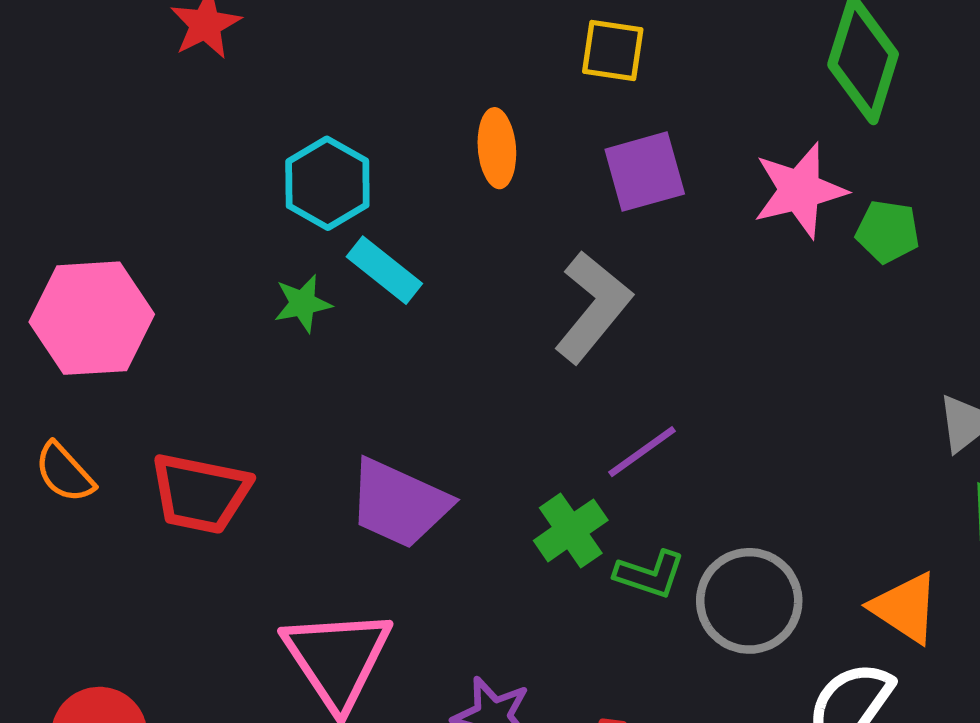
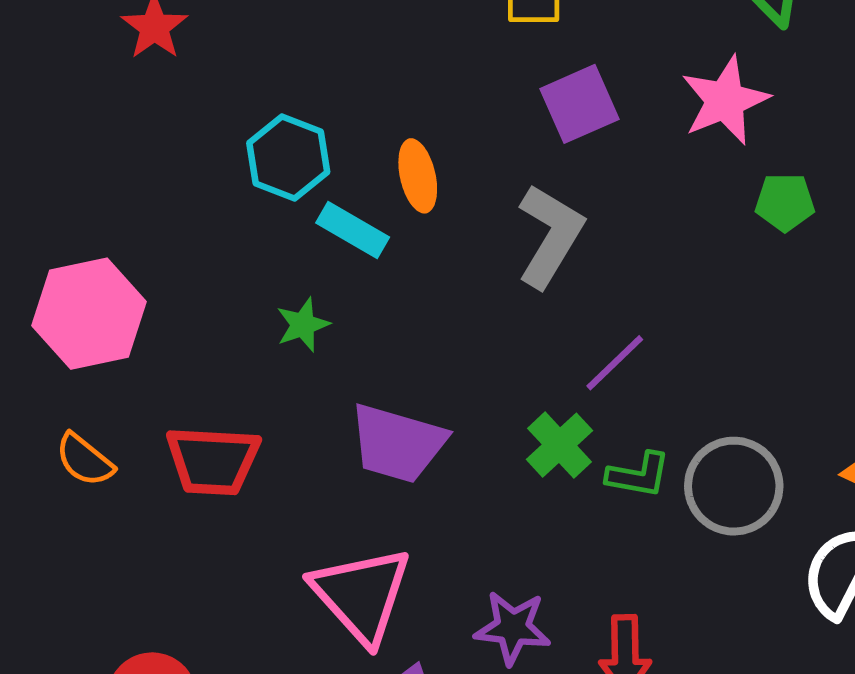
orange ellipse: (497, 148) -> (418, 176), moved
green pentagon: (888, 232) -> (785, 202), moved
green star: (303, 303) -> (303, 325), moved

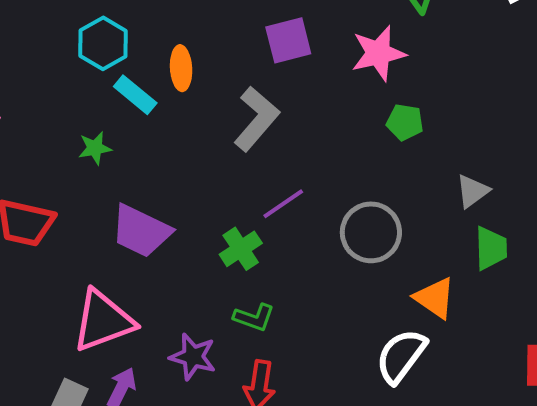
green L-shape: (638, 475) -> (254, 317), moved
gray circle: (734, 486) -> (371, 232), moved
pink triangle: (361, 595) -> (103, 321), turned 42

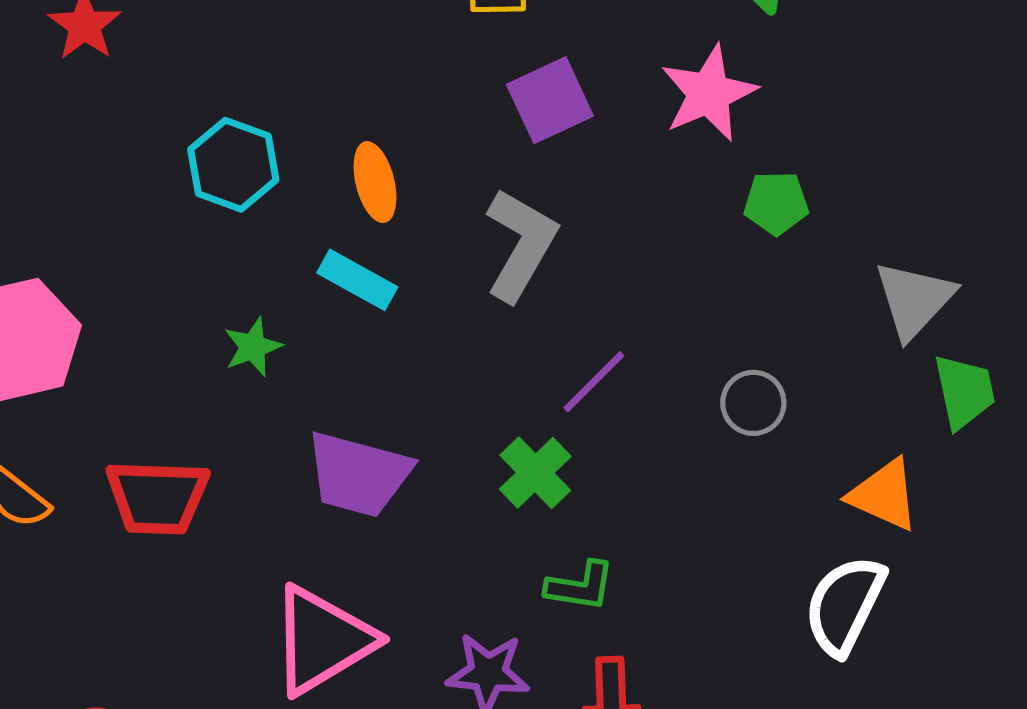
cyan rectangle: (135, 95) -> (357, 280), moved
gray triangle: (472, 191) -> (914, 300), size x1.4
gray circle: (371, 232) -> (753, 403), size x0.6

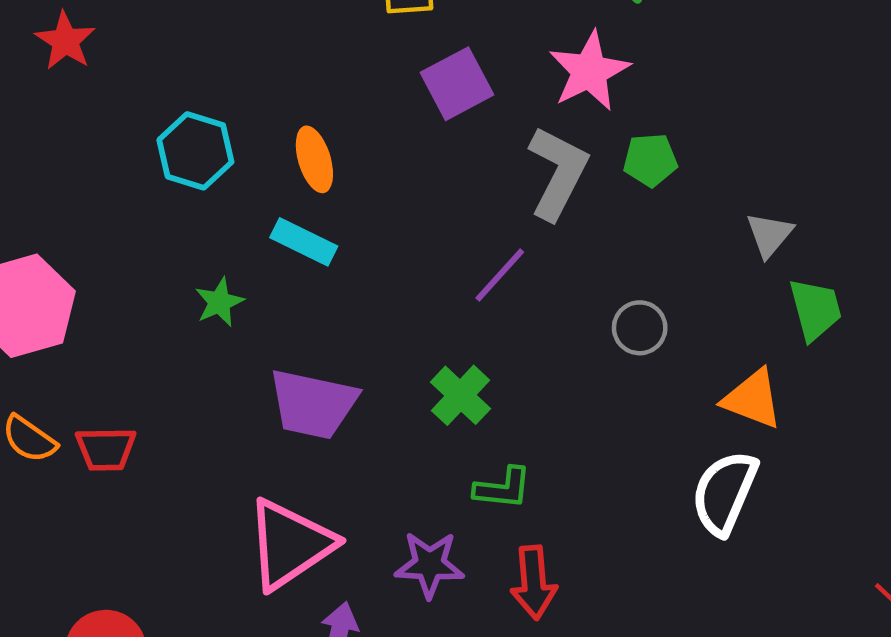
gray L-shape: (521, 245) -> (558, 173), moved
gray triangle: (914, 300) -> (770, 235), size x0.7
purple line: (594, 382) -> (500, 275), moved
red trapezoid: (157, 497) -> (106, 449), moved, size x0.7

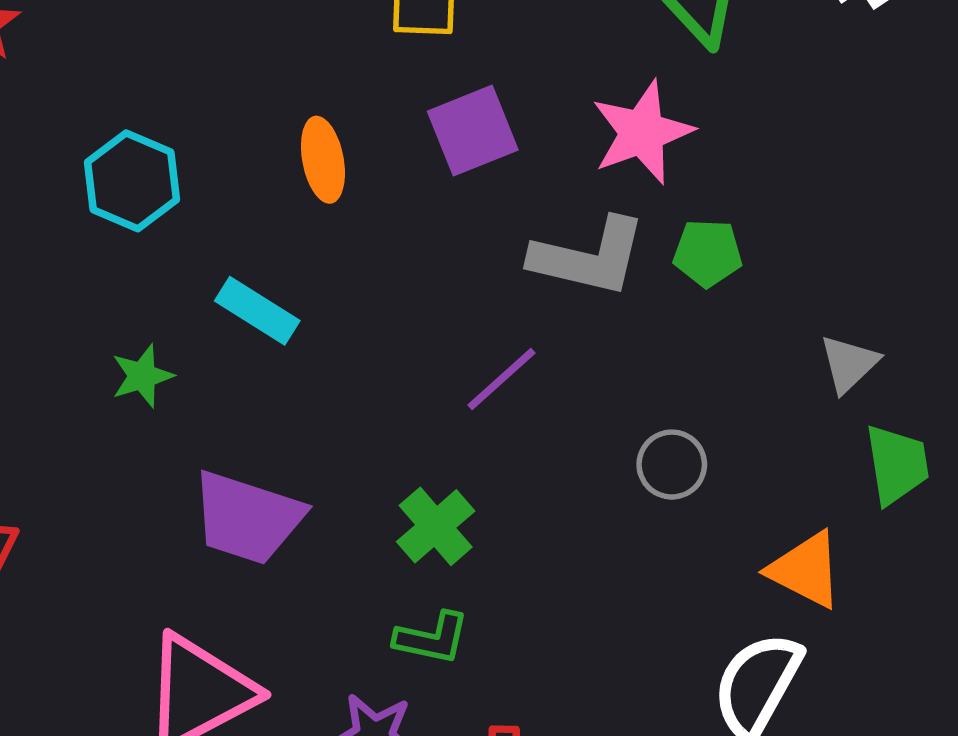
orange ellipse: (314, 159) -> (323, 160), moved
gray L-shape: (558, 173) -> (589, 257), turned 70
green L-shape: (503, 488) -> (432, 638), moved

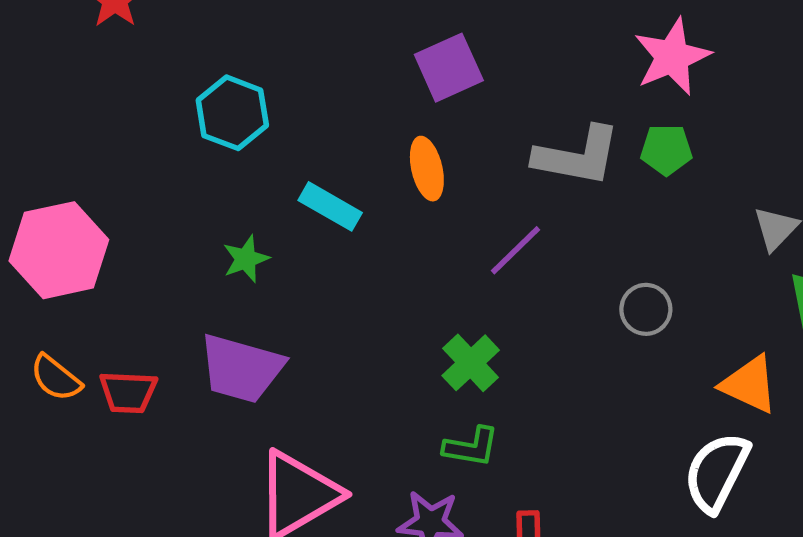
purple square: (473, 131) -> (449, 68), moved
pink star: (642, 132) -> (672, 57), moved
orange ellipse: (323, 160) -> (427, 169), moved
purple trapezoid: (247, 518) -> (241, 368), moved

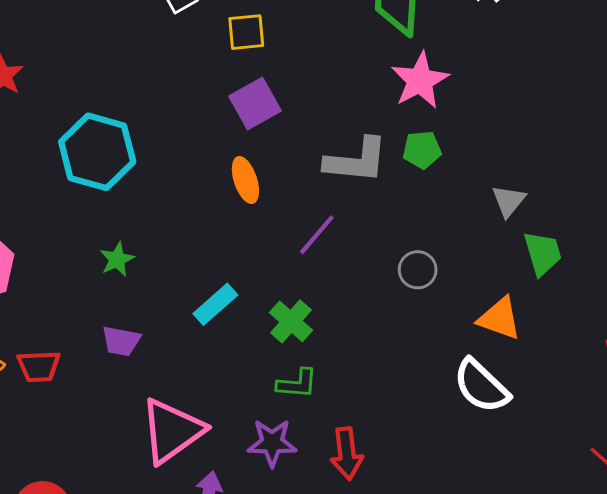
cyan hexagon: (232, 113) -> (97, 152), size x1.4
cyan rectangle: (330, 206) -> (215, 304), moved, turned -66
purple trapezoid: (241, 368) -> (121, 341), size x0.6
white semicircle: (717, 472) -> (481, 386), turned -68

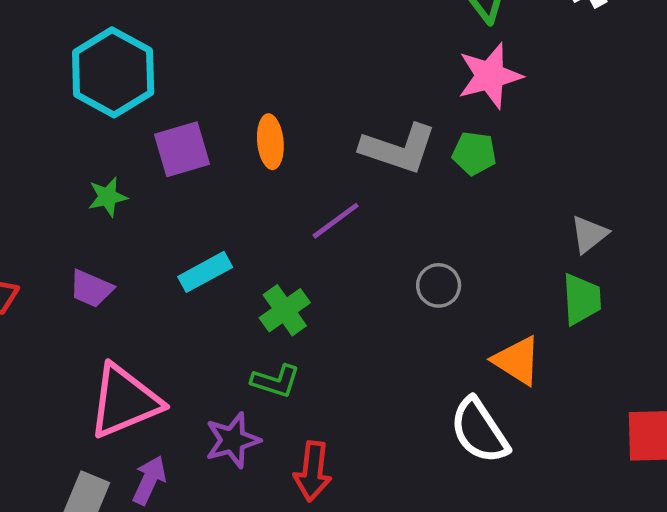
purple square: (255, 103) -> (182, 149), moved
gray triangle: (509, 201) -> (589, 234), moved
purple star: (272, 443) -> (233, 440), turned -30

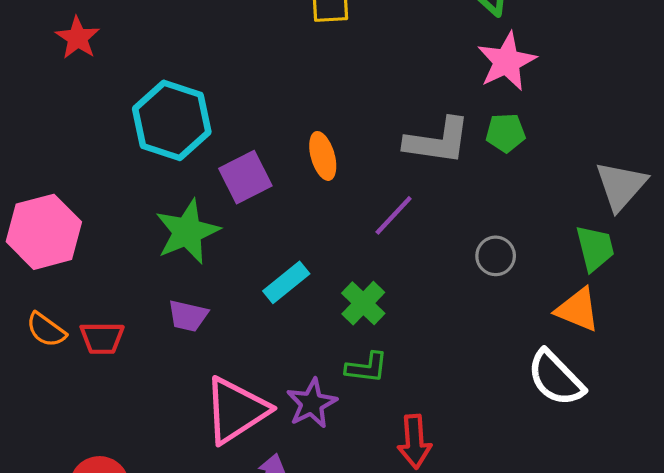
green star: (108, 197) -> (187, 232), size x1.8
gray triangle: (589, 234) -> (621, 186), size x1.5
green trapezoid: (582, 299) -> (595, 248), moved
purple star: (233, 440) -> (312, 403), moved

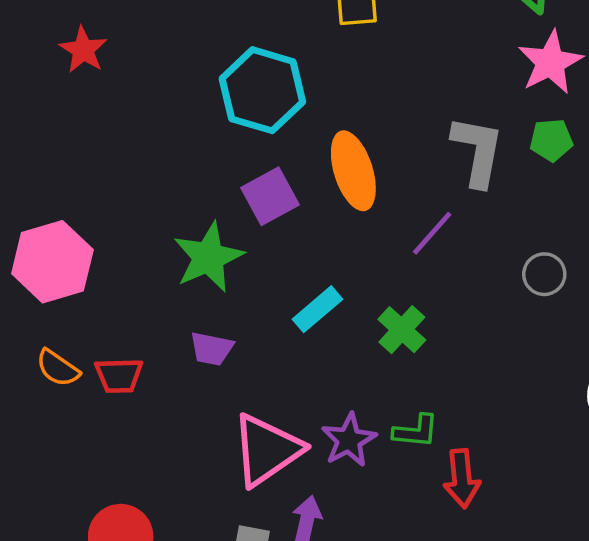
cyan hexagon: (172, 120) -> (262, 90), moved
gray L-shape: (437, 141) -> (478, 151), turned -86
orange ellipse: (323, 156) -> (353, 171), size x1.5
green L-shape: (367, 368) -> (416, 431), moved

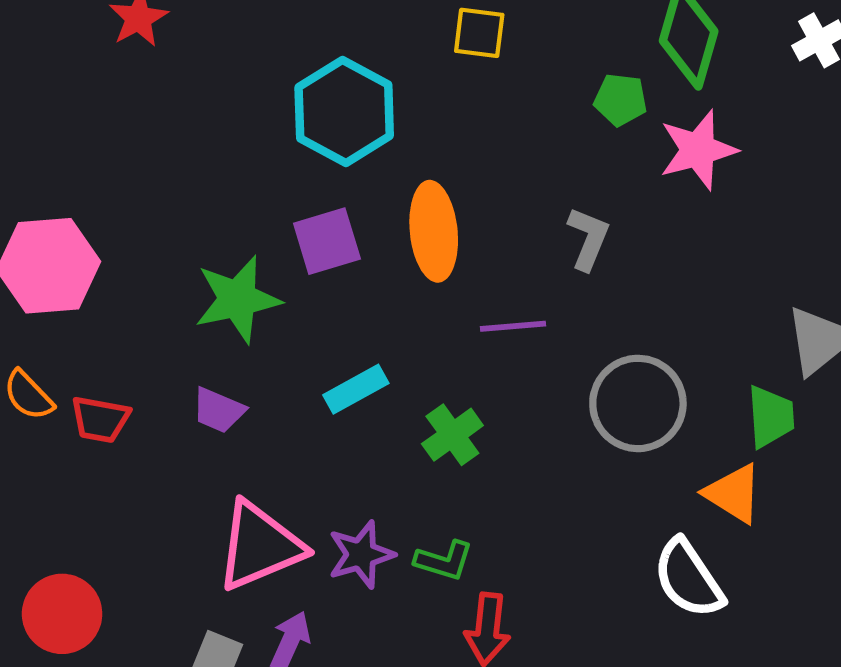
green pentagon: (551, 140) -> (620, 100), moved
gray L-shape: (478, 151) -> (588, 238), size x0.7
purple line: (432, 233) -> (513, 326), turned 32
gray circle: (544, 274) -> (638, 403), size x1.8

